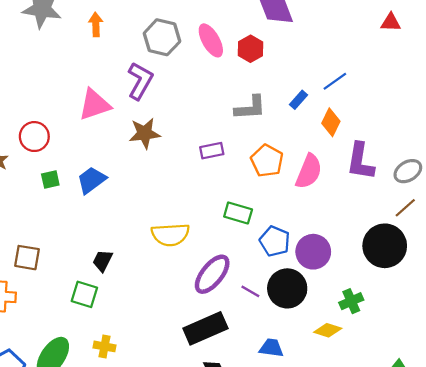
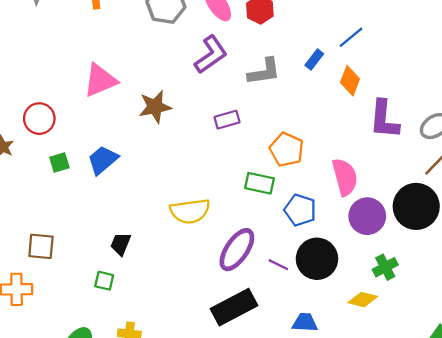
purple L-shape: (140, 81) -> (211, 55), moved, turned 30
orange pentagon: (267, 161) -> (287, 149), moved
pink semicircle: (309, 171) -> (345, 177), moved, turned -33
purple circle: (313, 252) -> (367, 216), moved
green square: (84, 294) -> (104, 281), size x0.7

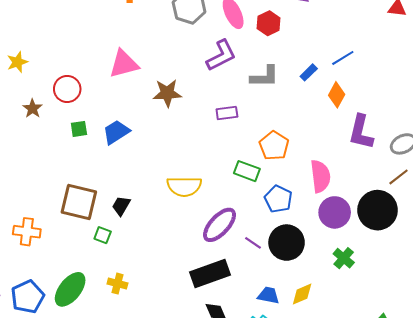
brown square: (41, 246) -> (79, 202), moved, size x1.5
green cross: (385, 267) -> (344, 258), turned -30
yellow diamond: (363, 300) -> (302, 294), moved, turned -45

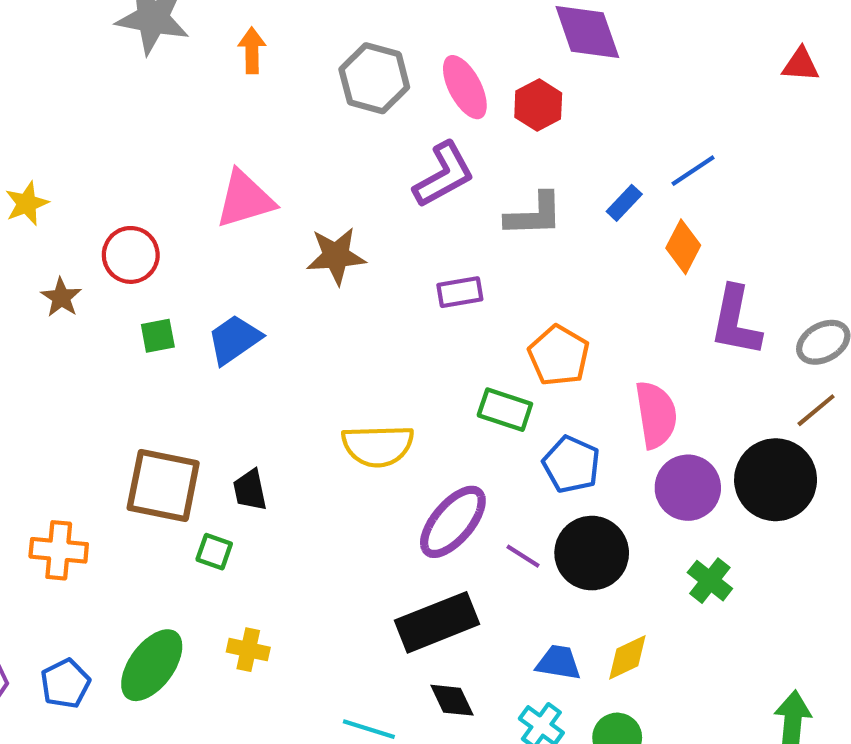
black trapezoid: (121, 206) -> (250, 490), turned -40
blue pentagon: (28, 297) -> (65, 684), size x0.7

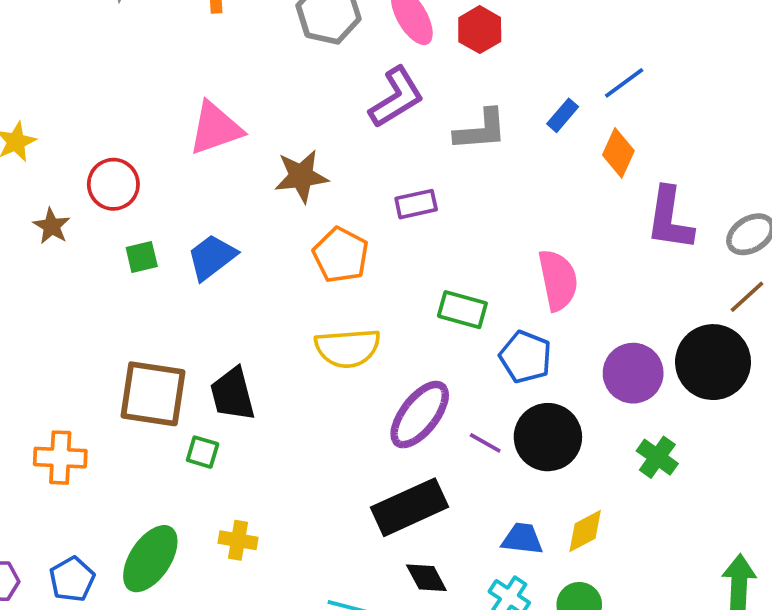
orange pentagon: (559, 356) -> (341, 255), moved
pink semicircle: (656, 415) -> (558, 280), moved
black trapezoid: (250, 490) -> (233, 394), size x1.4

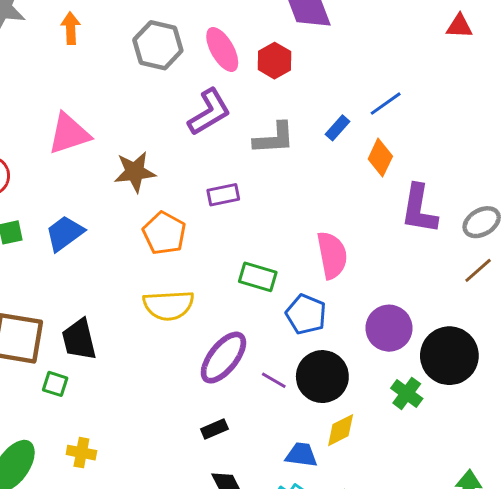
black circle: (713, 362) -> (449, 356), moved
black rectangle: (410, 507) -> (214, 429), size x0.5
yellow diamond: (585, 531) -> (341, 430), moved

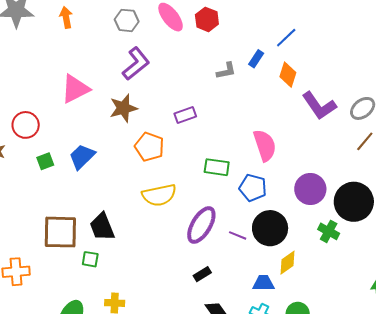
gray hexagon: (158, 45) -> (127, 20), size x0.7
purple L-shape: (209, 112) -> (136, 64), moved
gray L-shape: (274, 138) -> (226, 71), moved, size x0.7
purple L-shape: (419, 209) -> (319, 106), turned -36

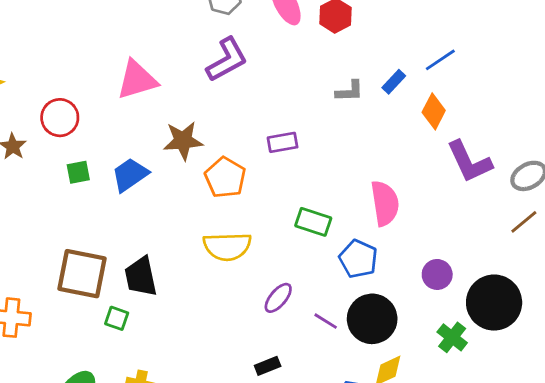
brown star: (123, 108) -> (183, 141), moved
purple circle: (310, 189) -> (437, 274), size x0.7
purple ellipse: (201, 225) -> (278, 298), size x0.6

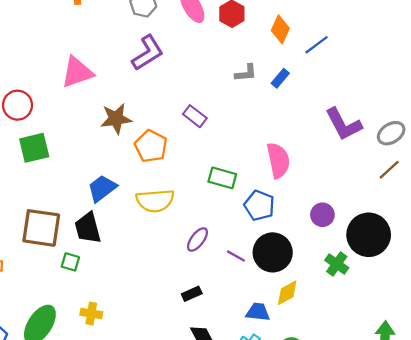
blue rectangle: (394, 82) -> (280, 78), moved
orange diamond: (434, 111) -> (280, 29), moved
purple rectangle: (283, 142) -> (195, 116), turned 50
green square: (78, 172) -> (34, 148), size x1.6
blue trapezoid: (130, 175) -> (102, 188), moved

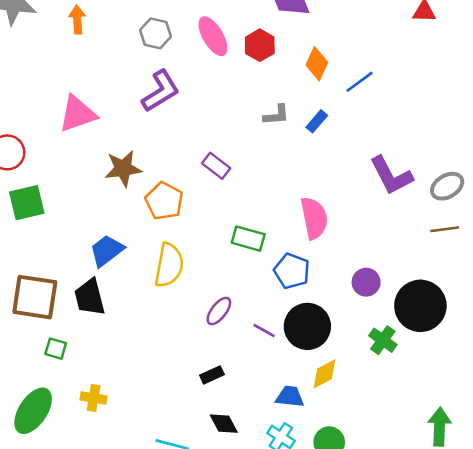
brown line: (389, 170) -> (445, 229), turned 35
yellow semicircle: (155, 201) -> (169, 265), turned -75
green square: (70, 262) -> (56, 349), moved

